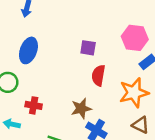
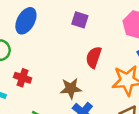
purple square: (88, 48) -> (80, 20), moved

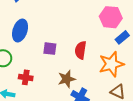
purple square: (80, 20) -> (50, 49), moved

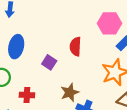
purple square: (50, 49) -> (49, 62), turned 32
red semicircle: (81, 50) -> (75, 47), moved

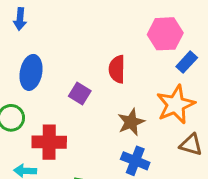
brown star: (70, 92) -> (131, 122), moved
red cross: (27, 95) -> (49, 142), size x1.5

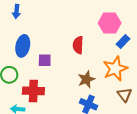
purple square: (80, 94) -> (45, 60), moved, turned -32
brown triangle: (191, 145) -> (125, 95), turned 35

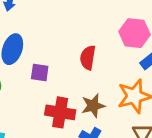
red cross: (33, 91) -> (60, 112), moved

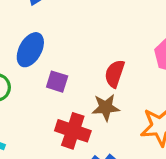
brown star: (93, 106) -> (106, 107), moved

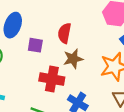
red semicircle: (115, 74) -> (64, 33), moved

